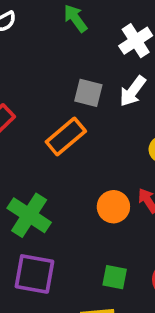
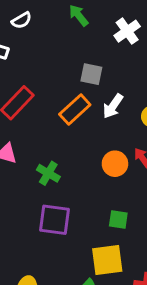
white arrow: (133, 91) -> (113, 106), moved
green cross: (29, 215) -> (48, 173), size x0.7

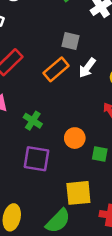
orange circle: (115, 164) -> (75, 138), moved
green square: (118, 220) -> (100, 154), moved

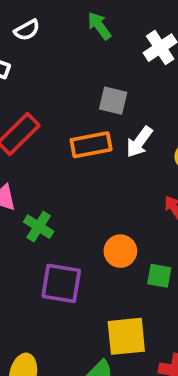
orange rectangle: (56, 69) -> (91, 145), turned 30
green cross: (33, 121) -> (39, 227), moved

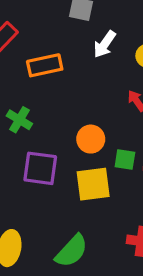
orange rectangle: (91, 145) -> (45, 65), moved
yellow square: (126, 336) -> (93, 184), moved

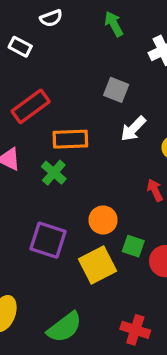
green cross: (19, 120) -> (54, 173), moved
yellow square: (93, 184) -> (98, 265), turned -30

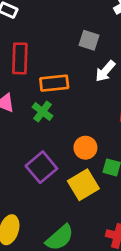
red rectangle: (31, 106) -> (20, 58), turned -48
purple square: (48, 240) -> (41, 167), turned 36

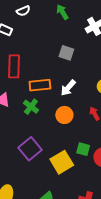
white arrow: (105, 71) -> (68, 88), moved
orange circle: (85, 148) -> (64, 115), moved

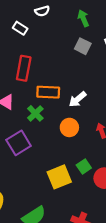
gray square: (66, 53) -> (83, 46), moved
purple square: (30, 149) -> (19, 143), moved
green square: (83, 149) -> (84, 166), turned 32

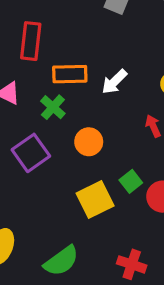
orange circle: (69, 127) -> (89, 142), moved

